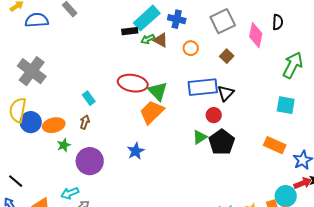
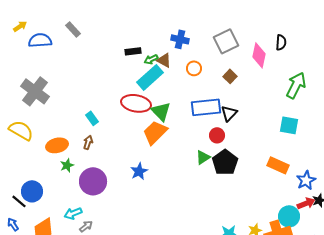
cyan rectangle: (147, 18) -> (150, 77), moved
yellow semicircle: (18, 110) -> (21, 130), turned 110
blue circle: (31, 122) -> (32, 191), moved

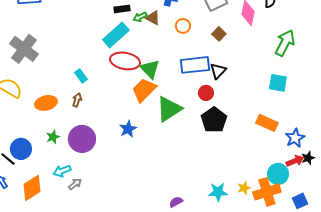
cyan rectangle: (150, 77) -> (116, 35), moved
green triangle: (203, 157) -> (169, 109), moved, size x1.8
green star: (67, 165) -> (53, 137), moved

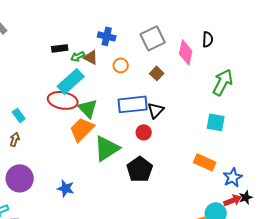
cyan rectangle: (116, 35) -> (71, 81), moved
black pentagon: (214, 120) -> (140, 169), moved
blue star: (128, 129) -> (66, 188), moved, turned -30

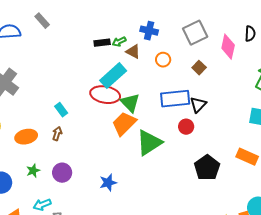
green arrow: (78, 56) -> (119, 42), moved
black pentagon: (140, 169) -> (207, 168), moved
purple circle: (20, 178) -> (62, 173), size x0.7
blue star: (66, 188) -> (108, 183), turned -30

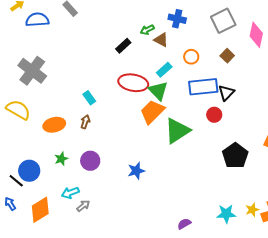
black rectangle: (102, 43) -> (123, 46), moved, turned -35
orange circle: (163, 60) -> (191, 57), moved
cyan rectangle: (113, 76) -> (164, 70), moved, size x0.6

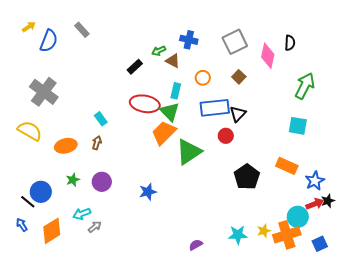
blue semicircle: (37, 20) -> (49, 41), turned 115
cyan rectangle: (164, 70) -> (176, 91), turned -35

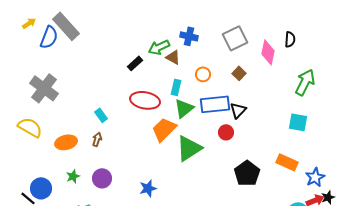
gray rectangle: (82, 30) -> (66, 26), moved, size x1.8
green arrow: (159, 51) -> (159, 47), size x1.5
green triangle: (170, 112) -> (184, 108), moved, turned 35

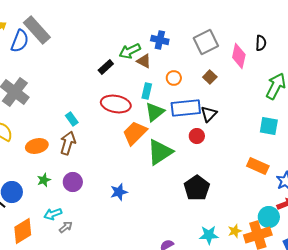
brown arrow: (97, 139) -> (68, 143), size x1.6
black pentagon: (247, 173) -> (197, 188), moved

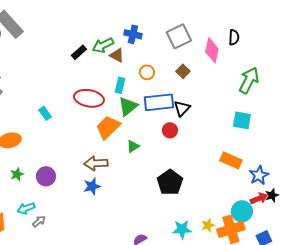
black rectangle: (106, 67) -> (79, 52), moved
brown arrow: (68, 143) -> (96, 163), moved, turned -110
green triangle: (160, 152) -> (133, 146), size x0.5

